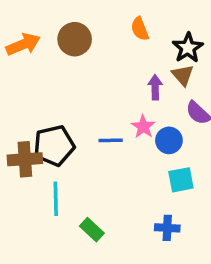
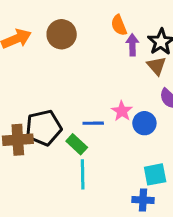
purple arrow: (155, 87) -> (132, 45), moved
cyan square: (181, 180) -> (155, 174), moved
cyan line: (56, 199) -> (83, 174), moved
green rectangle: (92, 230) -> (77, 144), moved

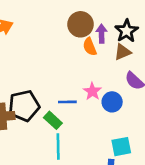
orange semicircle: (119, 25) -> (90, 47), moved
brown circle: (62, 34) -> (81, 24), moved
brown triangle: (157, 66) -> (123, 52), turned 48

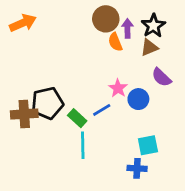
blue line: (67, 102) -> (102, 110), moved, turned -30

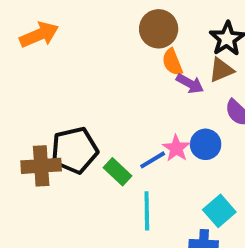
purple arrow: (128, 28) -> (190, 84), moved, turned 120
pink star: (118, 88) -> (176, 148), moved
cyan line: (83, 145) -> (147, 211), moved
cyan square: (148, 145) -> (219, 211), turned -30

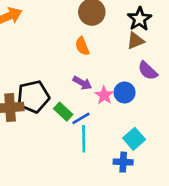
orange semicircle: (172, 62) -> (82, 46), moved
purple arrow: (190, 84) -> (82, 83), moved
blue line: (153, 160) -> (81, 118), moved

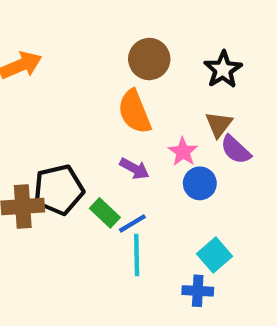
brown triangle: (135, 41) -> (219, 124), moved, turned -30
orange semicircle: (82, 46) -> (134, 112), size x1.5
pink star: (104, 95) -> (183, 152), moved

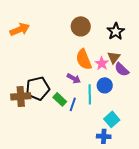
orange semicircle: (134, 112) -> (84, 59), moved
pink star: (183, 152) -> (102, 63), moved
blue line: (132, 223) -> (73, 104), turned -40
cyan line: (137, 255) -> (90, 94), moved

